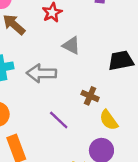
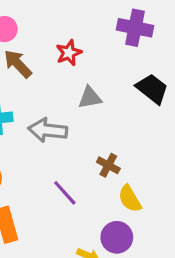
gray triangle: (71, 46) -> (90, 98), turned -42
black trapezoid: (121, 61) -> (152, 89), moved, turned 44

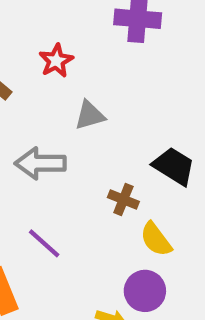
black trapezoid: (152, 89) -> (174, 166), moved
purple line: (65, 193) -> (44, 243), moved

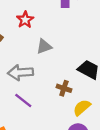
yellow semicircle: (156, 239) -> (82, 108), turned 90
purple line: (44, 243) -> (23, 100), moved

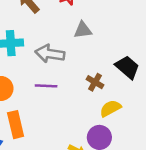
purple line: (23, 100) -> (46, 86), turned -48

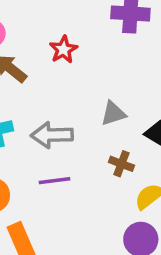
gray triangle: (83, 30) -> (113, 114), moved

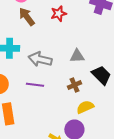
brown cross: (121, 164) -> (74, 85), turned 32

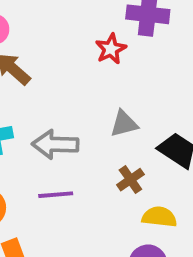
red star: (59, 14) -> (111, 49), moved
yellow semicircle: (85, 107) -> (159, 217), turned 42

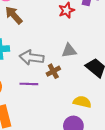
brown cross: (130, 180) -> (53, 71), moved

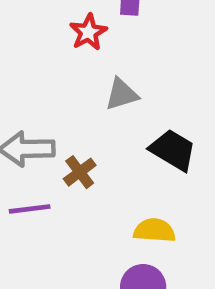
gray triangle: (69, 51) -> (122, 94), moved

